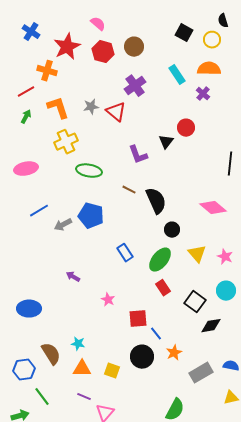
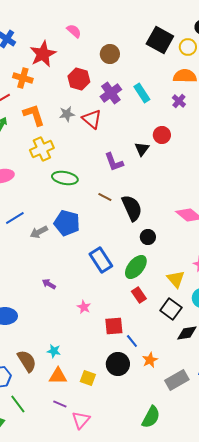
black square: (184, 33) -> (160, 40), size x1.5
red hexagon: (103, 52) -> (79, 79), moved
cyan rectangle: (177, 75) -> (142, 93), moved
blue rectangle: (125, 253) -> (101, 260), size x1.4
yellow triangle: (197, 254) -> (176, 279), moved

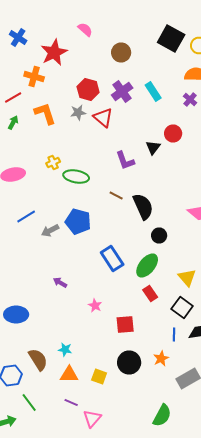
red hexagon: (79, 79) -> (88, 90), moved
yellow cross: (42, 149) -> (53, 162), moved, size x0.6
blue line: (132, 341) -> (174, 334), moved, turned 40

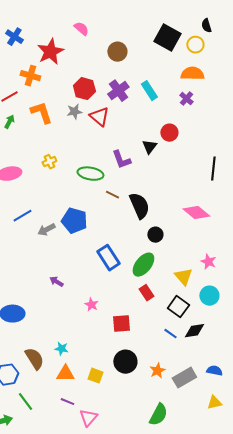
green ellipse: (76, 176) -> (90, 174), moved
blue line: (174, 334) -> (170, 334), turned -56
orange star: (161, 358) -> (157, 371), moved

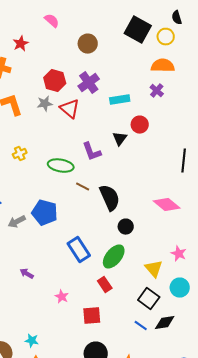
red star: (50, 52) -> (21, 44), size x0.6
cyan rectangle: (149, 91) -> (120, 100), moved, turned -66
red rectangle: (146, 293) -> (105, 285), moved

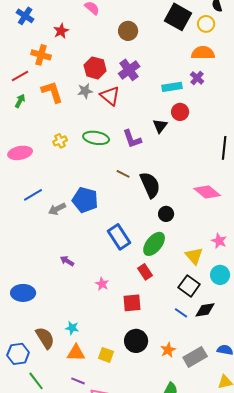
cyan rectangle: (120, 100) -> (172, 87), moved
green ellipse: (61, 166) -> (96, 138), moved

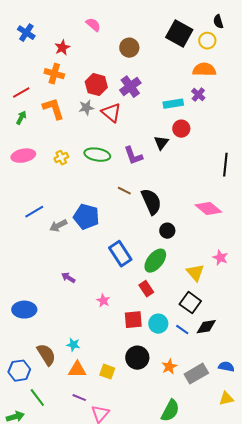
orange cross: (41, 55) -> (54, 74), moved
pink ellipse: (20, 153) -> (23, 156), moved
cyan circle: (220, 275) -> (158, 324), moved

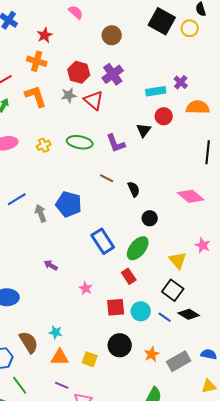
orange semicircle: (204, 70) -> (198, 107), moved
black semicircle: (151, 202) -> (134, 189), size x0.6
gray arrow: (58, 226) -> (41, 213), turned 96
black diamond: (206, 327) -> (189, 314), turned 40

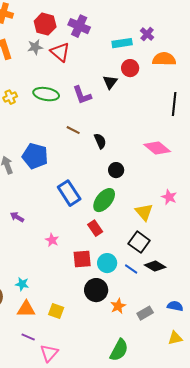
purple cross: (113, 74) -> (79, 26), turned -30
black circle: (120, 345) -> (96, 290), moved
gray rectangle: (179, 361) -> (145, 313), size x0.7

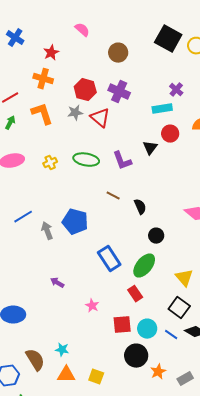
purple cross: (147, 34) -> (176, 90), moved

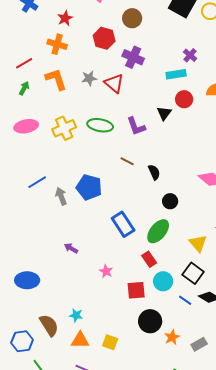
red hexagon: (85, 90) -> (104, 38), moved
yellow cross: (50, 163) -> (64, 128), size x1.6
cyan circle: (147, 329) -> (163, 281), moved

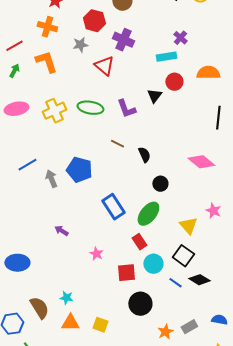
gray star: (89, 78) -> (80, 45), moved
orange star: (172, 337) -> (165, 332), moved

